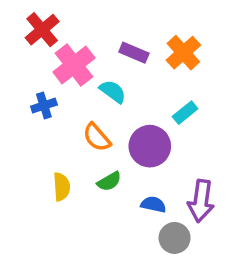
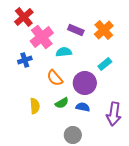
cyan semicircle: (113, 91) -> (64, 52), turned -42
blue semicircle: (153, 204) -> (83, 107), moved
gray circle: (175, 238) -> (73, 135), moved

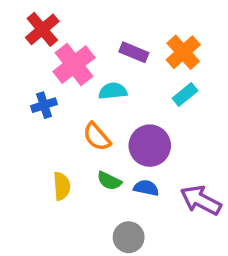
cyan rectangle: (105, 64) -> (185, 95), moved
green semicircle: (62, 103) -> (109, 181), turned 56
purple arrow: (114, 114) -> (201, 200), turned 110

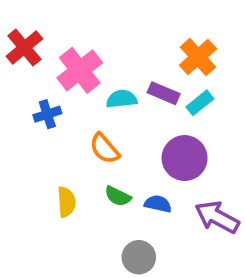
red cross: (42, 29) -> (24, 47), moved
purple rectangle: (134, 52) -> (164, 93), moved
purple circle: (150, 146) -> (185, 158), moved

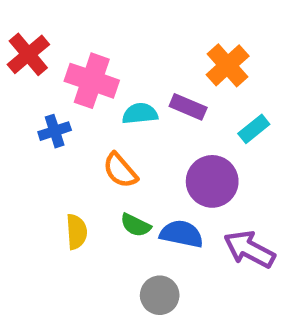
pink cross: (80, 70) -> (92, 81), turned -33
cyan rectangle: (200, 103) -> (254, 129), moved
blue semicircle: (158, 204) -> (182, 234), size x1.4

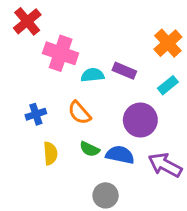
red cross: (28, 54) -> (27, 21), moved
orange cross: (228, 65) -> (168, 43), moved
blue cross: (55, 131) -> (36, 114), moved

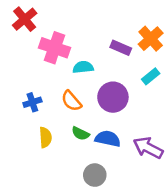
purple rectangle: (124, 71) -> (121, 48), moved
purple circle: (140, 120) -> (113, 97), moved

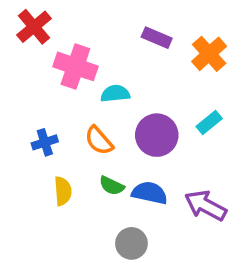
purple rectangle: (121, 48) -> (157, 38), moved
cyan rectangle: (151, 76) -> (209, 122), moved

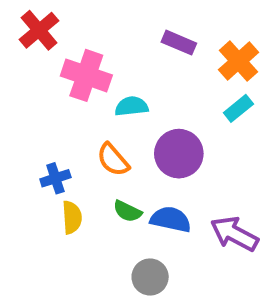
cyan rectangle: (209, 122) -> (238, 108), moved
blue cross: (45, 142) -> (55, 178), moved

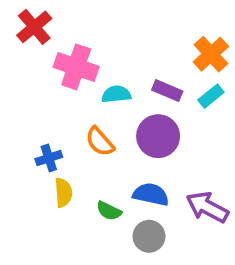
purple rectangle: (179, 43) -> (167, 91), moved
green semicircle: (127, 211) -> (109, 211), moved
gray circle: (150, 277) -> (149, 236), moved

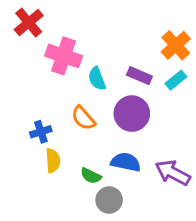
cyan semicircle: (116, 94) -> (97, 79), turned -105
gray circle: (149, 236) -> (109, 200), moved

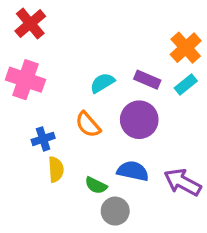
pink cross: (64, 56) -> (25, 80), moved
cyan semicircle: (97, 79) -> (102, 83), turned 80

